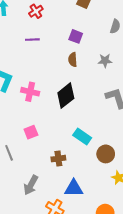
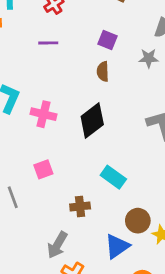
gray star: (105, 61) -> (149, 58), moved
brown circle: (106, 154) -> (138, 221), moved
gray arrow: (31, 185) -> (57, 245), moved
blue triangle: (74, 188) -> (117, 246), moved, turned -36

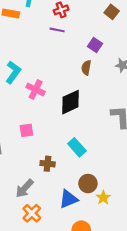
purple line: (48, 43) -> (57, 30), moved

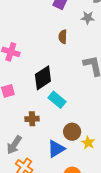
brown semicircle: (86, 68) -> (63, 37), moved
black diamond: (70, 102) -> (43, 78), moved

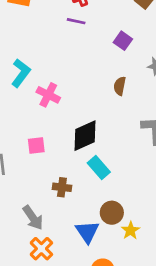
gray arrow: (14, 145) -> (33, 218), turned -78
blue triangle: (56, 149) -> (87, 232), turned -42

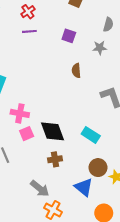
pink cross: (48, 95) -> (20, 113), moved
black diamond: (85, 136) -> (53, 131), moved, turned -70
cyan rectangle: (99, 168) -> (91, 135), moved

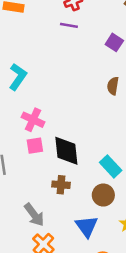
brown circle: (98, 168) -> (103, 195), moved

